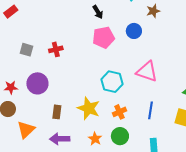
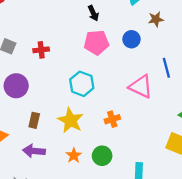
cyan hexagon: (112, 82) -> (82, 84), moved
blue line: (151, 110) -> (166, 68), moved, turned -30
orange cross: (119, 112) -> (112, 119), moved

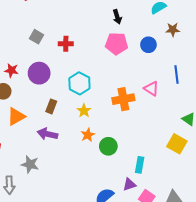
cyan hexagon: (82, 84) -> (79, 83), moved
pink triangle: (141, 87) -> (151, 88), size x0.7
orange cross: (112, 119) -> (123, 99), moved, size x1.5
yellow star: (70, 120) -> (84, 111), size x0.6
orange star: (74, 155) -> (88, 135), moved

